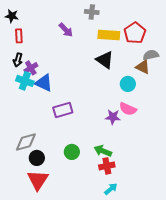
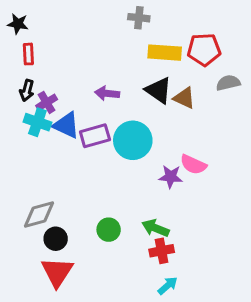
purple arrow: (66, 30) -> (107, 93), moved, turned 140
red pentagon: (135, 33) -> (204, 50), turned 30
brown triangle: (143, 67) -> (184, 98), moved
cyan circle: (128, 84) -> (133, 140), moved, size x1.6
purple rectangle: (63, 110) -> (95, 136), moved

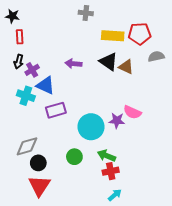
gray cross: (139, 18) -> (86, 13), moved
cyan cross: (37, 122) -> (26, 96), moved
purple rectangle: (95, 136) -> (56, 110), moved
cyan circle: (133, 140) -> (91, 127), moved

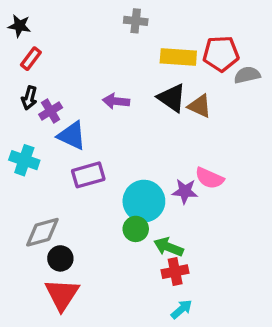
red rectangle: (20, 37) -> (31, 59), turned 40
gray semicircle: (156, 56) -> (247, 75), moved
cyan cross: (26, 96) -> (24, 160), moved
green circle: (74, 157) -> (136, 229), moved

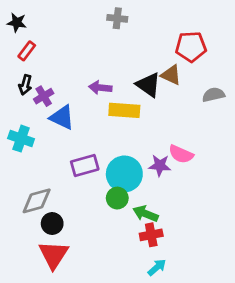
yellow rectangle: (178, 57) -> (124, 110), moved
gray semicircle: (247, 75) -> (213, 95), moved
brown triangle: (200, 106) -> (171, 75), moved
purple rectangle: (88, 175) -> (85, 165), moved

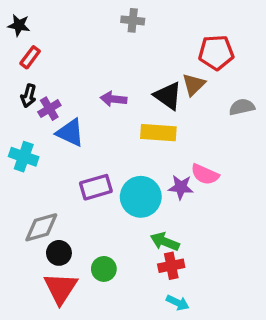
brown triangle: (171, 75) -> (194, 85), turned 50
yellow rectangle: (124, 110) -> (158, 133), moved
green circle: (117, 198) -> (104, 269), moved
cyan arrow: (157, 267) -> (178, 303), turned 66

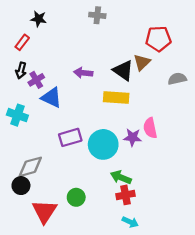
black star: (19, 25) -> (39, 19), moved
pink semicircle: (205, 174) -> (150, 128), turned 54
black circle: (59, 253) -> (21, 186), moved

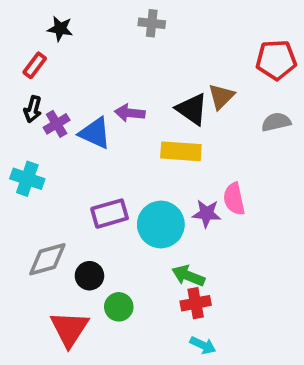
red pentagon: (158, 39) -> (276, 60), moved
blue triangle: (51, 97) -> (95, 133), moved
black circle: (21, 186) -> (89, 276), moved

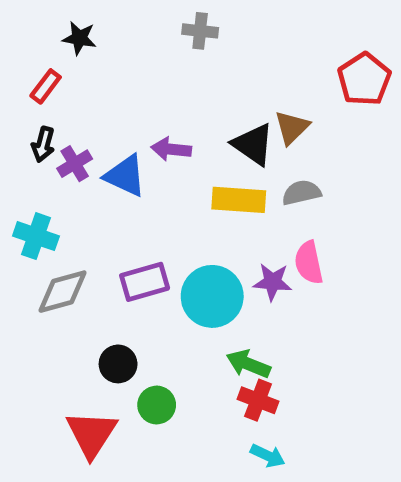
red pentagon: (276, 60) -> (364, 79), turned -30
gray semicircle: (276, 122) -> (301, 193), moved
gray diamond: (47, 259) -> (63, 292), moved
red cross: (196, 303) -> (258, 400), turned 32

